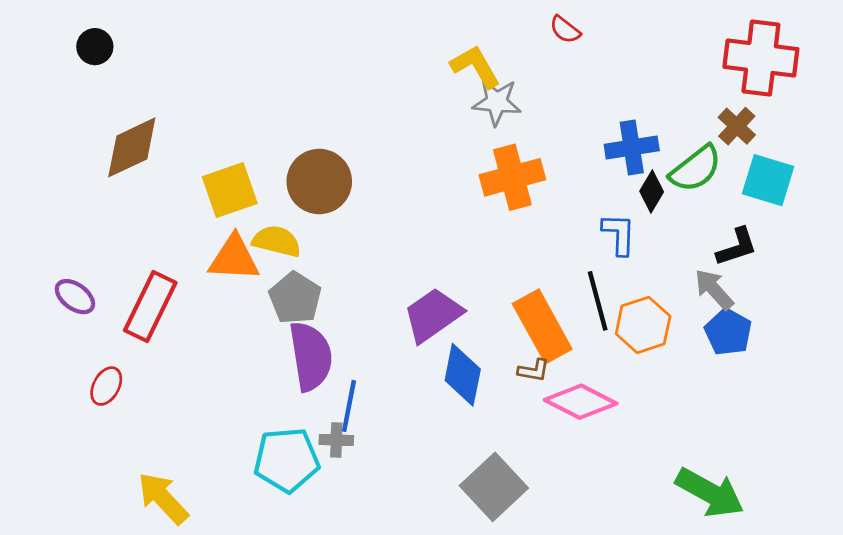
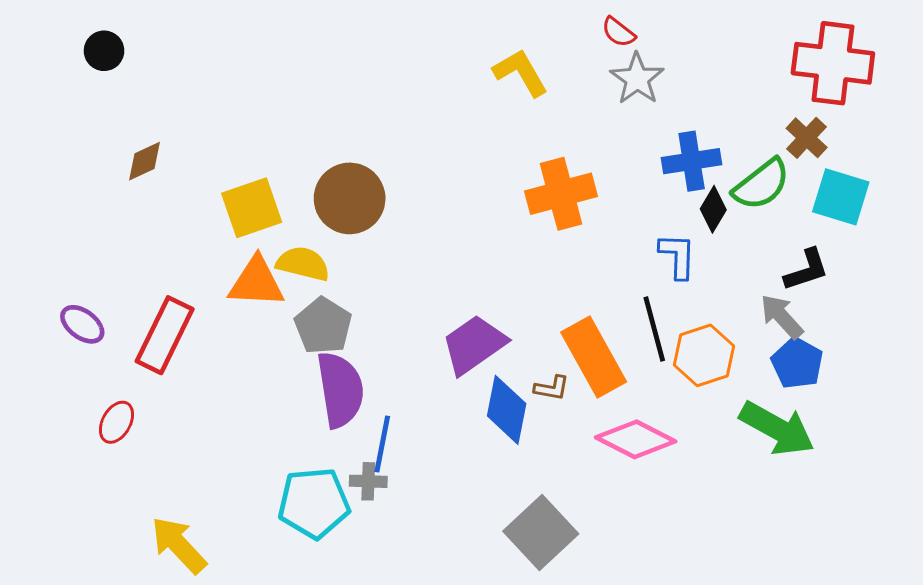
gray star: (497, 102) -> (637, 79), moved, turned 30
brown diamond: (132, 147) -> (144, 161), size x0.6
brown L-shape: (534, 370) -> (552, 388), moved
green arrow: (710, 493) -> (777, 428), moved

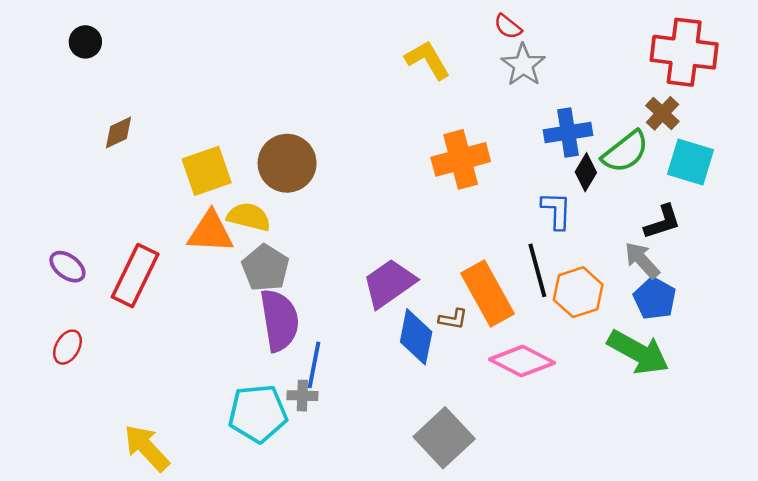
red ellipse: (116, 422) -> (67, 347), moved

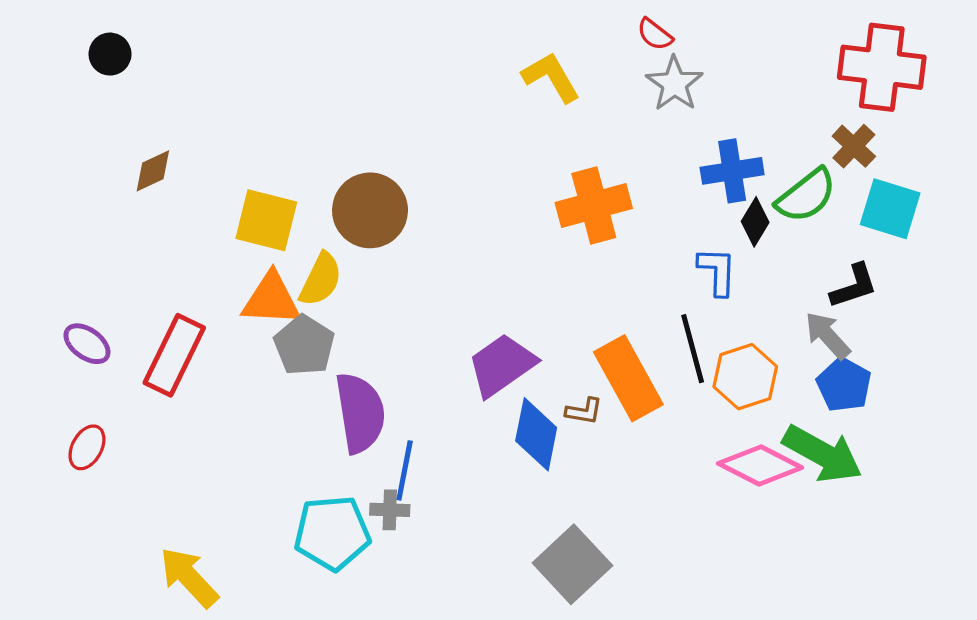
yellow square: (207, 171) -> (266, 220), turned 33
yellow semicircle: (249, 217) -> (321, 280), turned 102
gray pentagon: (265, 268) -> (304, 345), moved
pink diamond: (522, 361) -> (760, 465), moved

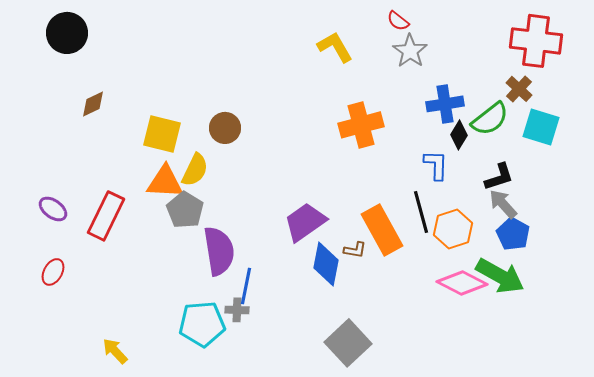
black circle: (110, 54) -> (67, 33), size x1.6
brown circle: (370, 210) -> (225, 128), size x0.7
black L-shape: (854, 286) -> (499, 177), moved
yellow arrow: (189, 577) -> (115, 351), size x0.7

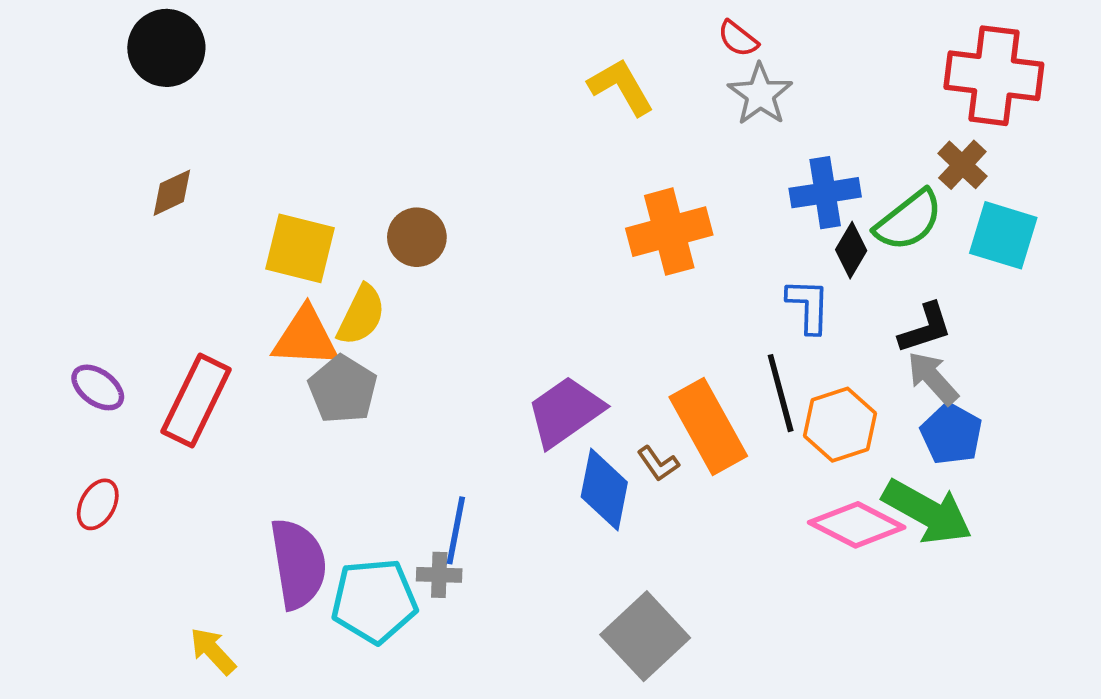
black circle: (67, 33) -> (166, 48), moved
brown L-shape: (355, 250) -> (658, 464), turned 45
purple semicircle: (219, 251) -> (298, 564), moved

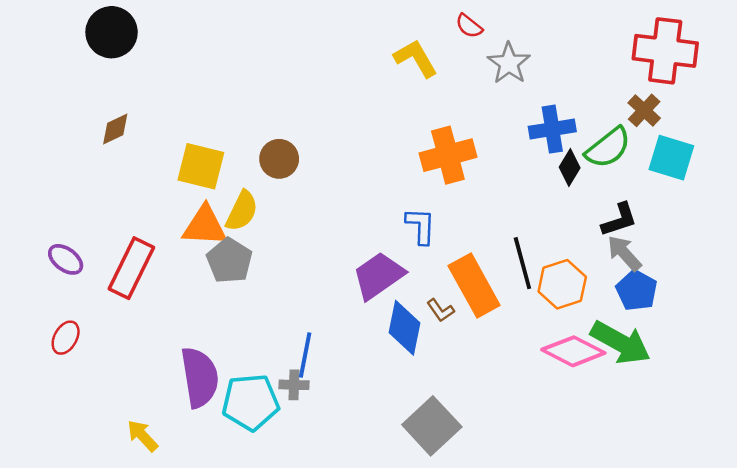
red semicircle: (738, 39) -> (469, 26), moved
blue L-shape: (808, 306) -> (421, 226), moved

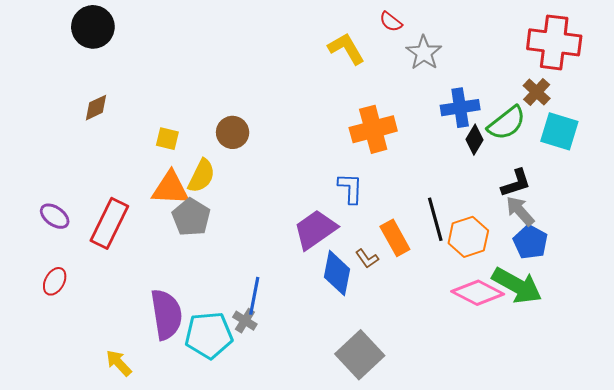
yellow square: (201, 166) -> (167, 139), size x0.6
orange rectangle: (474, 285) -> (395, 238), size x0.7
gray cross: (294, 385) -> (245, 321), turned 30

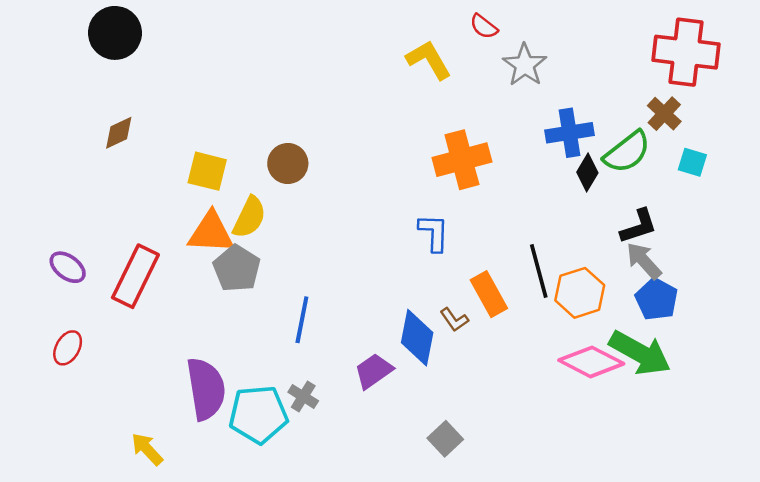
cyan square: (559, 131) -> (692, 162), size x0.6
yellow square: (167, 139) -> (207, 171), size x1.4
purple trapezoid: (315, 230) -> (374, 371), moved, size x0.7
blue line: (254, 296) -> (302, 320), moved
gray square: (360, 355) -> (445, 439), size x0.6

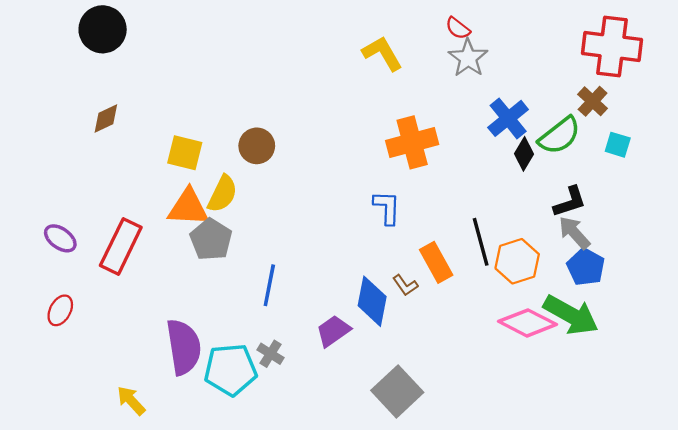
red semicircle: (484, 27) -> (458, 28), moved
blue cross: (569, 133) -> (508, 118), turned -30
gray square: (445, 439) -> (397, 391), size x1.6

